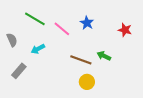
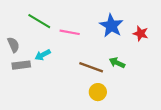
blue star: (87, 23) -> (111, 26), moved, size x1.5
pink line: (62, 29) -> (70, 32), turned -30
gray rectangle: (19, 71) -> (21, 65), moved, turned 42

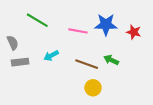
blue star: (111, 26) -> (106, 25), turned -30
pink line: (70, 32) -> (78, 31), moved
cyan arrow: (43, 55) -> (51, 56), moved

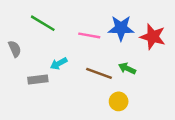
red star: (134, 32) -> (153, 37), size x1.5
gray rectangle: (20, 62) -> (38, 79), moved
yellow circle: (93, 88) -> (119, 101), moved

